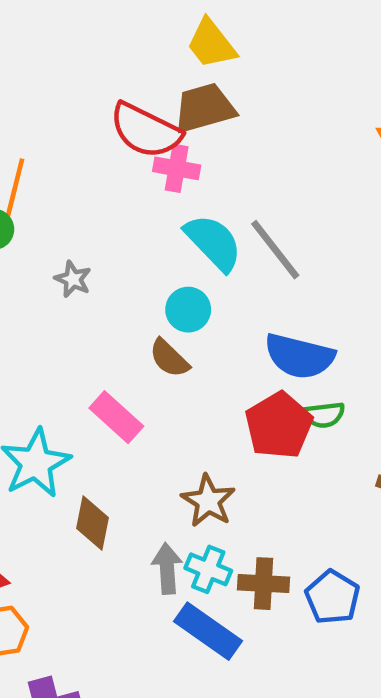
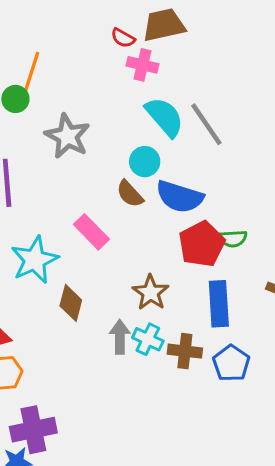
red semicircle: (146, 131) -> (123, 38), size x0.5
gray star: (73, 279) -> (67, 136), size x1.8
blue semicircle: (299, 356) -> (180, 197), moved
blue rectangle: (208, 631) -> (219, 304), moved, turned 48

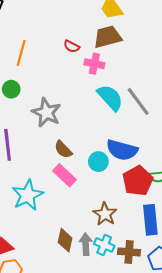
red semicircle: (123, 38) -> (72, 46), moved
orange line: (32, 71) -> (21, 53), moved
cyan circle: (145, 162) -> (98, 162), moved
brown semicircle: (130, 194) -> (63, 150), moved
brown diamond: (71, 303) -> (65, 240), moved

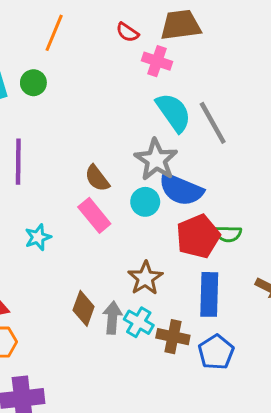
gray star: (46, 113) -> (156, 160), moved
cyan star: (28, 195) -> (38, 237), size x0.6

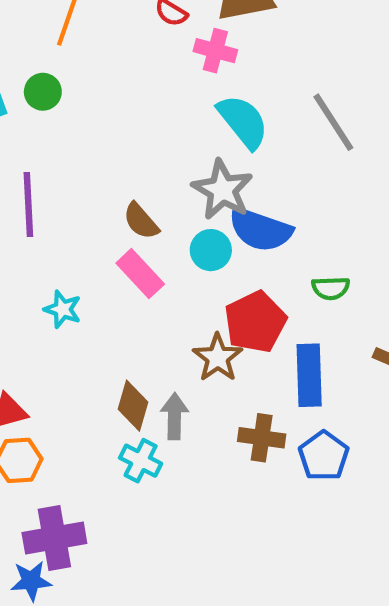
gray line: (213, 123) -> (333, 122), moved
red pentagon: (198, 236) -> (255, 322), moved
cyan star: (38, 237) -> (63, 309), turned -30
cyan cross: (139, 322) -> (141, 461), moved

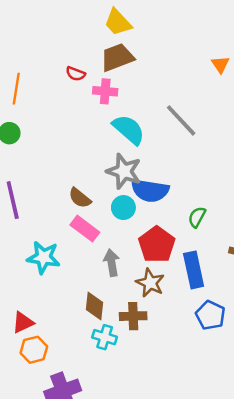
green semicircle: (331, 288) -> (197, 217), turned 130
cyan star: (63, 309) -> (44, 257), size x1.5
brown star: (218, 358) -> (150, 283), moved
gray arrow: (174, 416) -> (112, 263), moved
brown cross: (262, 438) -> (133, 316), moved

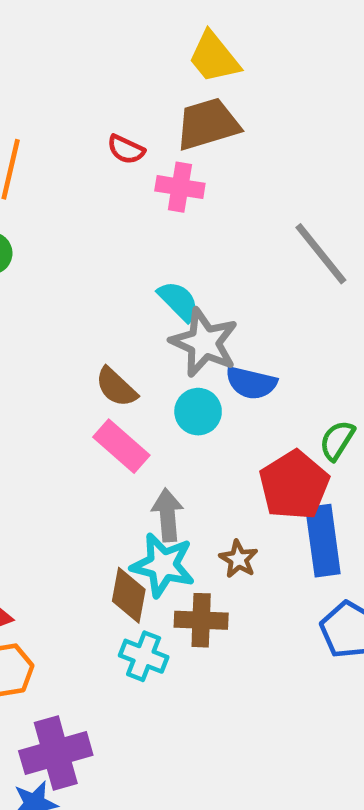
cyan semicircle: (129, 130) -> (178, 301), moved, size x0.7
blue semicircle: (150, 190) -> (251, 383), size x0.7
red pentagon: (157, 245) -> (294, 485), moved
cyan star: (44, 257) -> (163, 565), moved
brown star: (150, 283) -> (238, 559), size x0.7

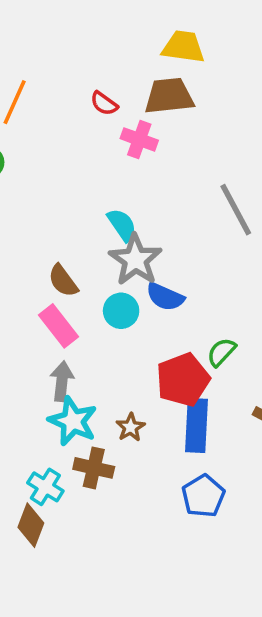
yellow trapezoid: (214, 57) -> (183, 47), turned 126
gray arrow: (168, 515) -> (62, 381), moved
brown diamond: (129, 595) -> (31, 525), moved

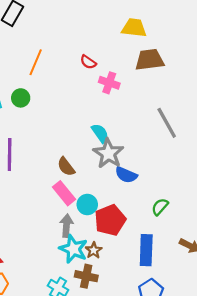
brown trapezoid: (169, 96) -> (150, 60), moved
cyan circle: (121, 311) -> (87, 205), moved
red pentagon: (183, 380) -> (110, 220), moved
brown star: (130, 427) -> (94, 250), moved

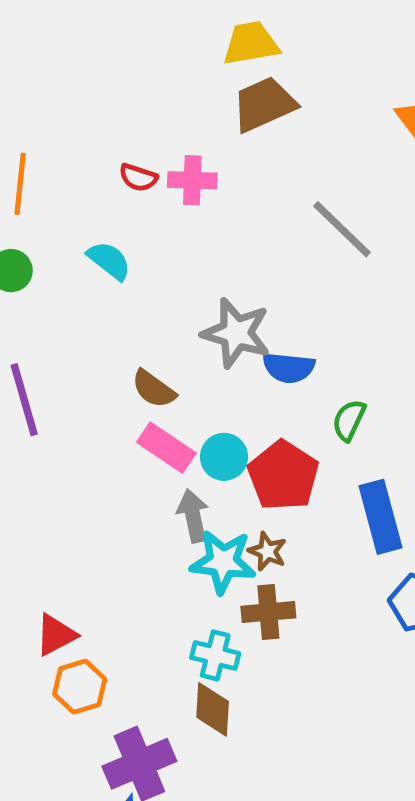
yellow trapezoid: (134, 28) -> (251, 43), moved
red semicircle: (88, 62) -> (138, 178), moved
cyan semicircle: (100, 133) -> (109, 261), moved
green semicircle: (160, 207) -> (349, 420), moved

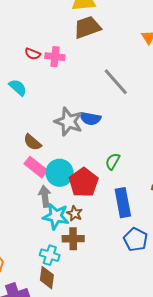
blue semicircle: (289, 368) -> (90, 118), moved
cyan circle: (224, 457) -> (60, 173), size x1.4

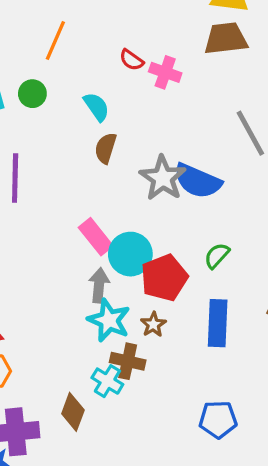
blue semicircle: (90, 118) -> (198, 181), size x1.4
brown semicircle: (32, 142) -> (106, 148), moved, turned 54
brown star: (75, 213) -> (153, 324), moved
blue pentagon: (136, 240) -> (218, 420), moved, turned 30
cyan cross: (50, 255) -> (107, 381), moved

